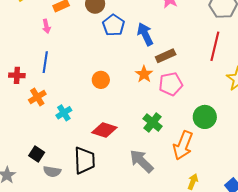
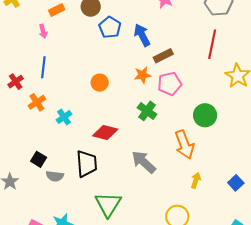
orange star: (144, 74) -> (143, 75), turned 30
red cross: (17, 75) -> (16, 82), turned -35
green cross: (153, 122) -> (147, 111), moved
orange arrow: (183, 145) -> (184, 145), turned -40

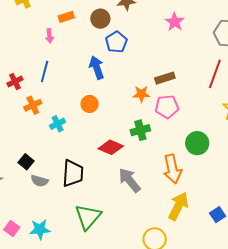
blue arrow: (142, 35) -> (97, 68), moved
orange circle: (100, 83) -> (90, 104), moved
green cross: (147, 111) -> (140, 130), turned 30
red diamond: (105, 132) -> (111, 147), moved
yellow arrow: (196, 180) -> (178, 206), size x1.8

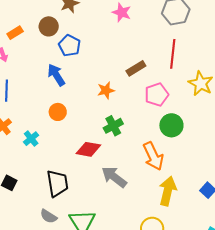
brown rectangle: (165, 78) -> (136, 68), moved
pink pentagon: (167, 107) -> (157, 95), moved
gray semicircle: (40, 181) -> (49, 216), moved, turned 30

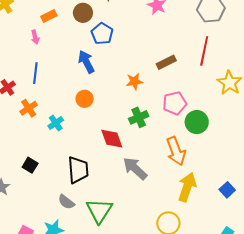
pink pentagon: (157, 95) -> (175, 103), moved
red diamond: (88, 149) -> (112, 139), turned 55

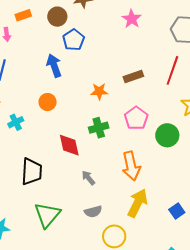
pink pentagon: (175, 103) -> (136, 118), turned -30
green circle: (197, 122) -> (167, 135), moved
gray arrow: (135, 168) -> (88, 178), size x0.6
gray semicircle: (66, 202) -> (93, 212), moved, turned -60

